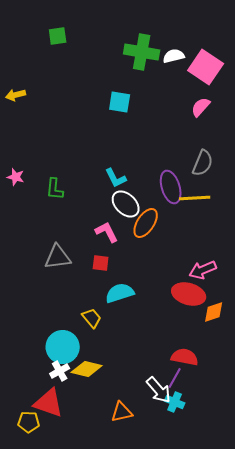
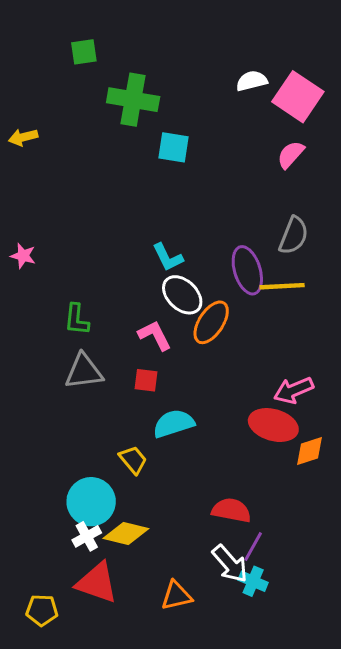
green cross: (142, 52) -> (133, 100), moved
green L-shape: (55, 189) -> (77, 319), moved
red semicircle: (185, 357) -> (231, 510), moved
red triangle: (49, 403) -> (97, 583), moved

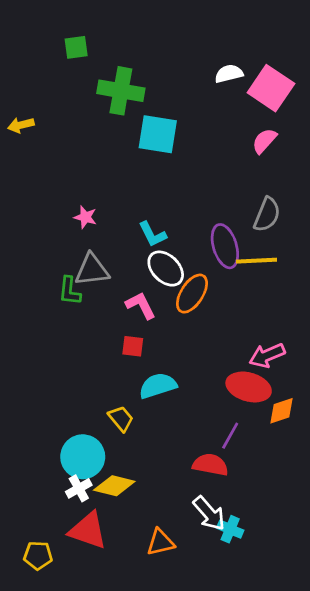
cyan square: (174, 147) -> (158, 134), size x1.4
pink star: (23, 256) -> (85, 217), moved
gray triangle: (84, 372) -> (92, 270), moved
purple line: (253, 546) -> (230, 436), moved

